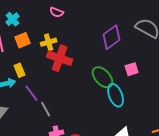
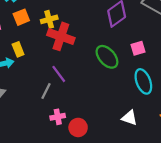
purple line: (32, 93) -> (59, 74), moved
cyan ellipse: (116, 95) -> (143, 81), moved
gray line: (46, 109) -> (46, 91), turned 56

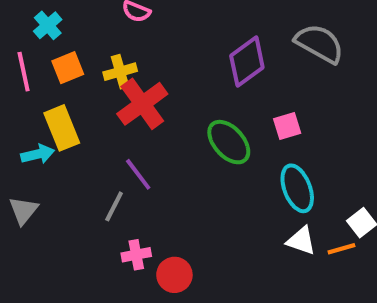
red cross: (61, 36) -> (142, 104), turned 35
yellow rectangle: (18, 49) -> (62, 128), size x1.5
white triangle: (129, 118) -> (301, 241), moved

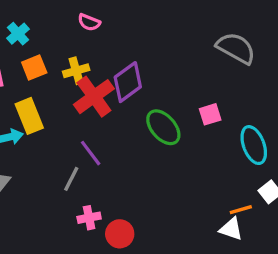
purple diamond: (247, 62) -> (128, 82), moved
cyan ellipse: (297, 188) -> (254, 145), moved
white triangle: (301, 241) -> (231, 229), moved
orange line: (341, 249) -> (241, 210), moved

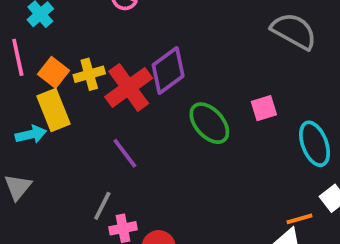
orange square: (34, 68) -> (53, 72), moved, turned -30
yellow cross: (76, 71) -> (89, 74), moved
gray line: (71, 179) -> (102, 206), moved

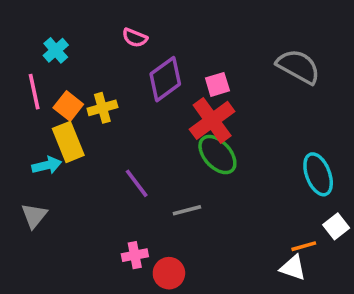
purple diamond: (168, 71) -> (165, 79), moved
red cross: (129, 87) -> (212, 120), moved
pink square: (264, 108) -> (217, 84), moved
gray line: (102, 206) -> (187, 210), moved, turned 48

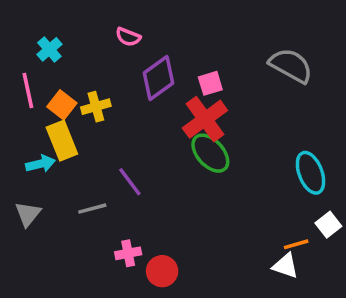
gray line: (187, 210) -> (92, 209), moved

